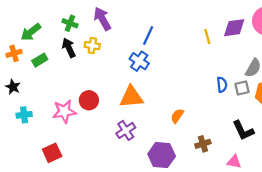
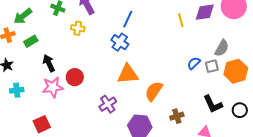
black arrow: (69, 48) -> (49, 63), moved
blue semicircle: (222, 85) -> (194, 63), turned -128
orange triangle: (131, 97) -> (128, 74), moved
orange semicircle: (177, 116) -> (154, 91), size x1.5

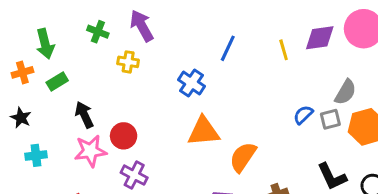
green arrow: (23, 16) -> (45, 44), turned -66
blue line: (128, 19) -> (228, 48), moved
purple cross: (108, 104) -> (134, 175), moved, turned -30

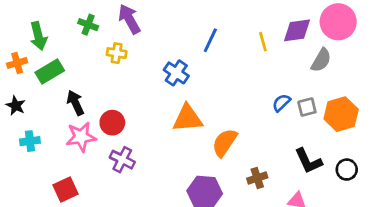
green rectangle: (57, 82) -> (50, 72), size x1.4
gray semicircle: (345, 92) -> (321, 60), moved

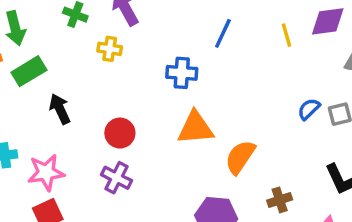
blue cross: (176, 73) -> (182, 73), turned -30
red circle: (112, 123) -> (120, 133), moved
pink star: (81, 137) -> (46, 173), moved

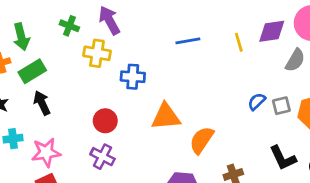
blue line: (223, 33) -> (188, 41), turned 55
yellow cross: (110, 49) -> (97, 53), size x1.4
blue cross: (182, 73) -> (133, 77), moved
black arrow: (60, 109) -> (42, 103), moved

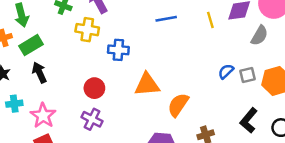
pink star: (46, 152) -> (43, 116), turned -30
black L-shape: (283, 158) -> (249, 120), turned 65

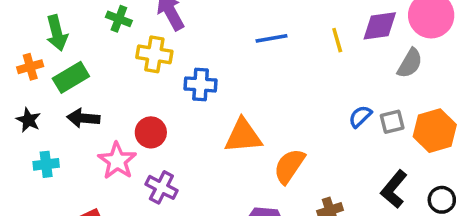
black arrow: (39, 73) -> (83, 118), turned -60
red circle: (94, 88) -> (151, 132), moved
pink star: (43, 116) -> (117, 161), moved

